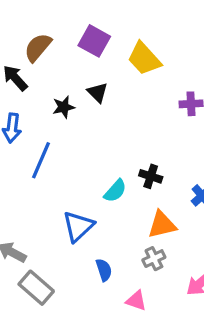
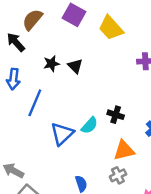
black triangle: (97, 93) -> (75, 66), moved
blue triangle: (78, 226) -> (62, 134), moved

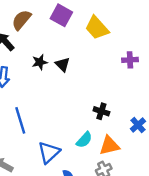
blue line: (35, 103) -> (20, 120), moved, turned -40
cyan semicircle: (89, 125) -> (84, 140), moved
blue triangle: (62, 134) -> (49, 152), moved

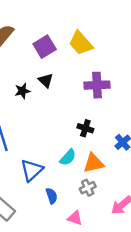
purple square: (61, 15) -> (45, 47), moved, turned 30
purple cross: (130, 60) -> (97, 85), moved, size x1.5
black star: (40, 62) -> (22, 91), moved

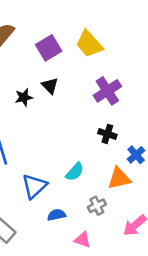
purple cross: (97, 85) -> (107, 91), turned -30
black cross: (85, 128) -> (107, 134), moved
orange triangle: (94, 163) -> (119, 178), moved
blue semicircle: (52, 196) -> (56, 215), turned -84

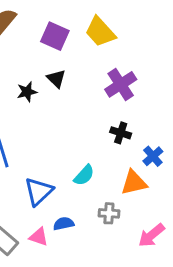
purple square: (49, 48) -> (55, 36), turned -35
gray cross: (97, 206) -> (109, 213), turned 30
pink triangle: (83, 240) -> (39, 237), moved

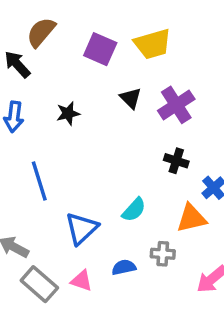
yellow trapezoid: (100, 32) -> (153, 44), turned -64
black triangle: (56, 79) -> (131, 98), moved
blue semicircle: (64, 224) -> (124, 267), moved

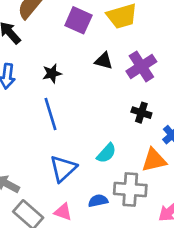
black triangle: (131, 98) -> (104, 61), turned -30
blue line: (39, 181) -> (51, 114), moved
gray cross: (163, 254) -> (130, 189), size x1.6

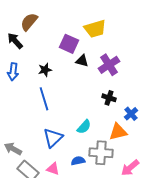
purple square: (78, 20) -> (69, 44), moved

